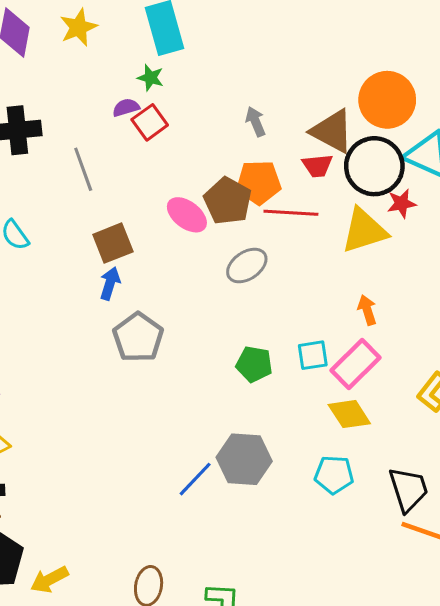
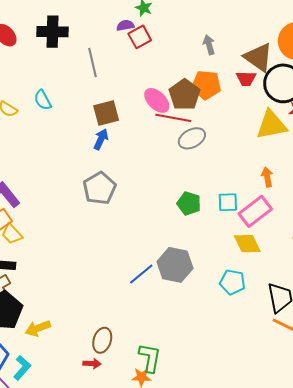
red line: (291, 213) -> (173, 118), moved
gray pentagon: (138, 337) -> (99, 188), moved

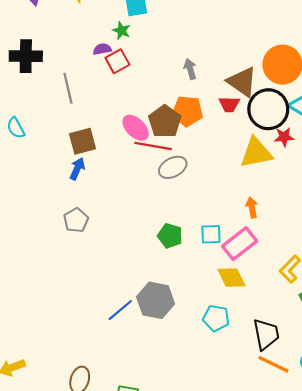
gray pentagon: (99, 188) -> (76, 220), size x0.7

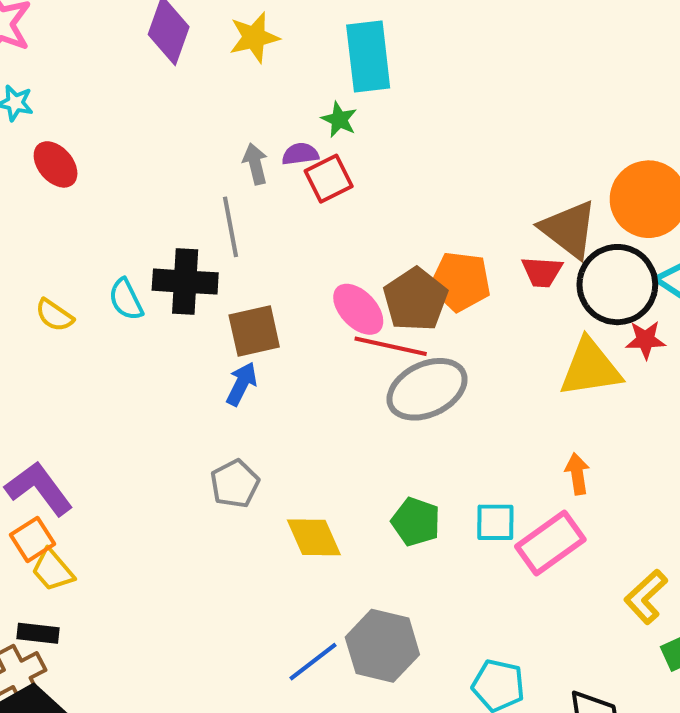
black cross: (26, 56) -> (185, 282), moved
gray arrow: (190, 69) -> (255, 164), moved
gray ellipse: (173, 167) -> (427, 389), size x1.4
yellow diamond: (231, 278) -> (314, 537), moved

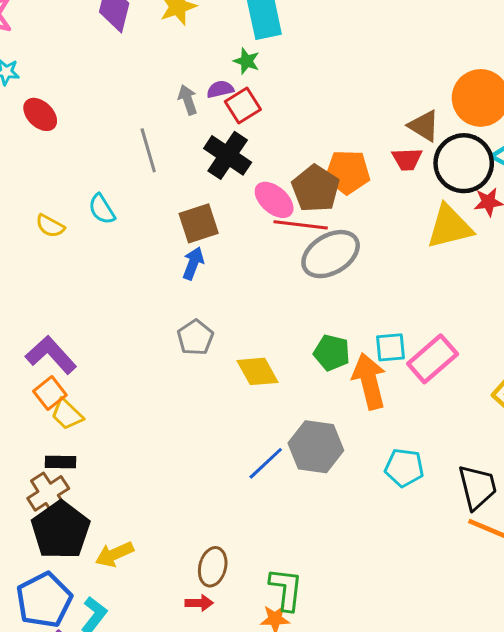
gray line: (230, 227) -> (148, 150), moved
brown triangle: (569, 229) -> (424, 126), size x0.7
black cross: (185, 282) -> (228, 155), moved, turned 36
orange arrow: (577, 474) -> (369, 381), moved, size x1.8

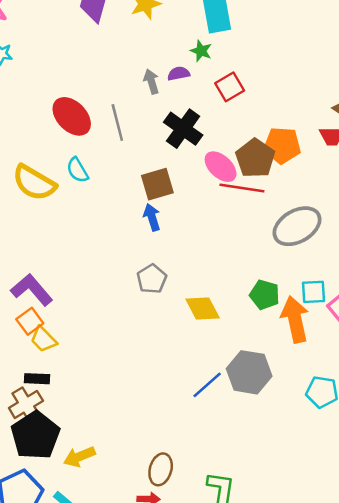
red square: (243, 105) -> (230, 87), moved
red ellipse: (40, 114) -> (72, 116), moved, size x1.4
yellow semicircle: (50, 226) -> (34, 183), size x1.8
gray ellipse: (331, 254) -> (297, 226), moved
blue arrow: (193, 263) -> (152, 217), turned -40

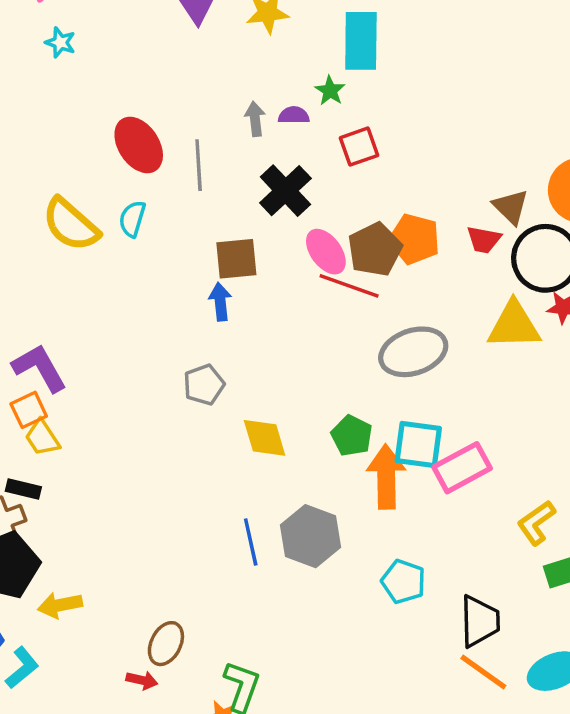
cyan semicircle: (77, 170) -> (132, 219), turned 36
cyan square: (313, 292) -> (418, 445), size x1.4
blue line: (207, 385) -> (251, 542), turned -72

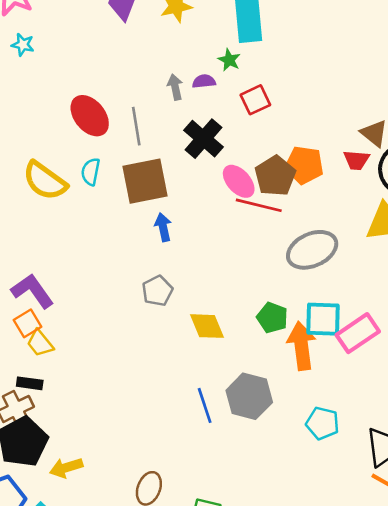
brown square: (236, 259) -> (145, 181), moved, size x1.4

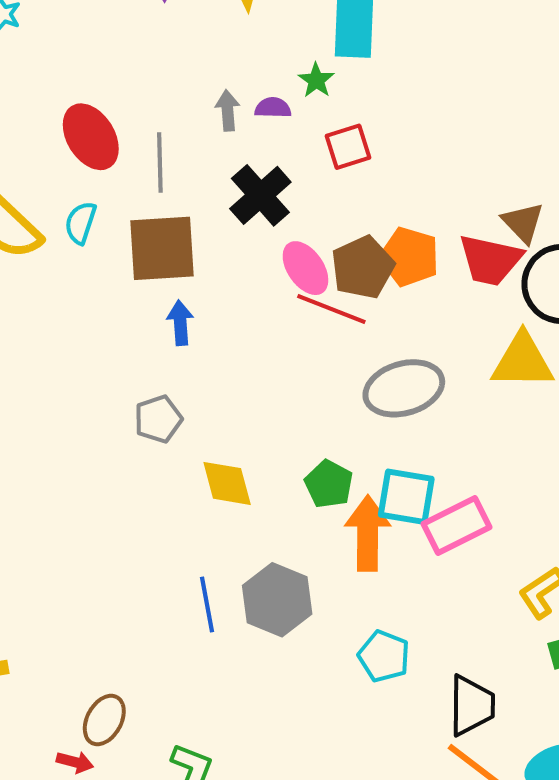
red trapezoid: (356, 160) -> (490, 260), size x1.6

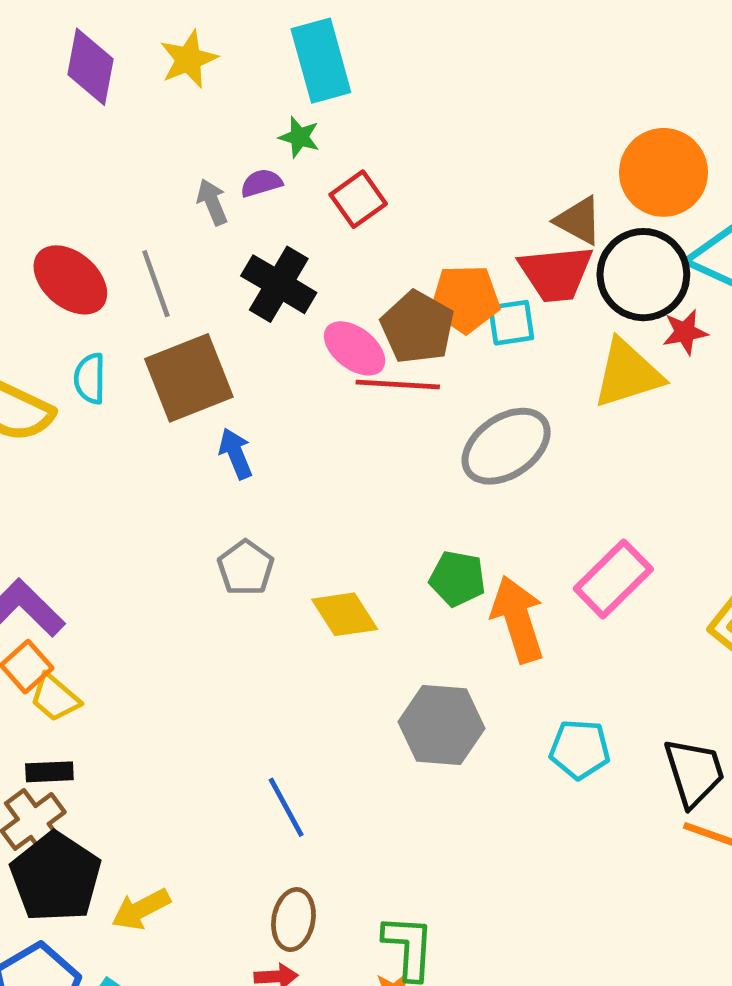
cyan square: (406, 497) -> (511, 323), moved, size x0.7
blue line: (207, 604) -> (286, 807), moved

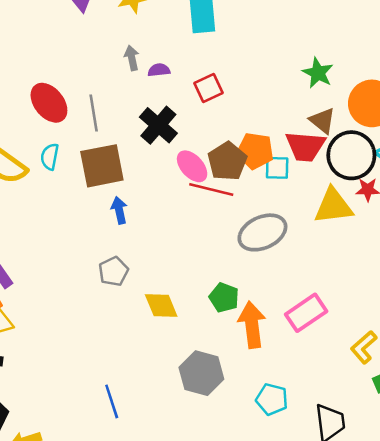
green star: (299, 137) -> (318, 73), moved, size x1.4
gray arrow: (212, 202) -> (132, 58), moved

